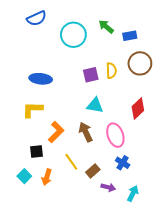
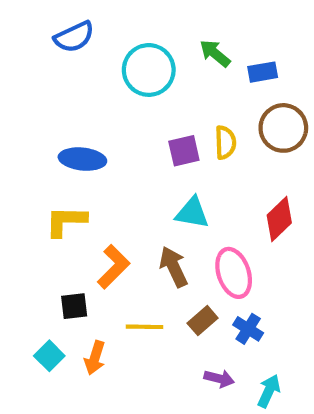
yellow line: (71, 162) -> (145, 327), turned -54
brown rectangle: (93, 171) -> (203, 321), moved

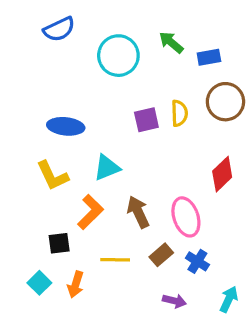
cyan triangle: (192, 213) -> (107, 168), moved, turned -32
yellow L-shape: (66, 221) -> (53, 176), turned -116
cyan arrow: (269, 391) -> (229, 299), moved

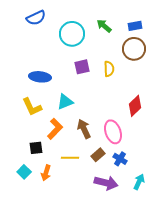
blue rectangle: (209, 57) -> (135, 26), moved
brown circle: (225, 102) -> (134, 49), moved
purple square: (146, 120) -> (82, 67), moved
purple arrow: (174, 301) -> (106, 183), size x1.6

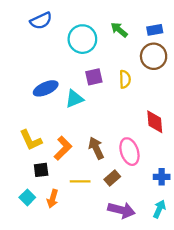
blue ellipse: (40, 77) -> (46, 88), turned -30
cyan triangle: (65, 102) -> (74, 99), moved
red diamond: (135, 106) -> (155, 122), turned -50
yellow L-shape: (32, 107) -> (31, 140), moved
blue cross: (120, 159) -> (162, 177), moved, turned -32

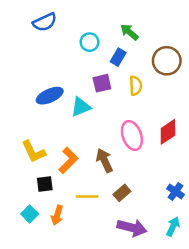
blue rectangle: (155, 30) -> (118, 57), moved, turned -49
cyan circle: (82, 39) -> (90, 42), size x0.6
red diamond: (155, 122) -> (168, 132), turned 60
pink ellipse: (129, 152) -> (132, 136), moved
blue cross: (162, 177) -> (175, 192), turned 35

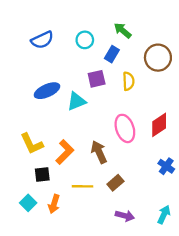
blue semicircle: (45, 22) -> (42, 40), moved
blue cross: (175, 192) -> (166, 166), moved
purple arrow: (132, 228) -> (125, 216), size x0.7

